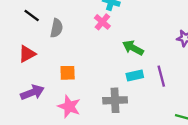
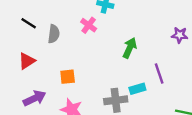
pink cross: (102, 22) -> (89, 25), moved
green arrow: (133, 48) -> (130, 48), turned 90
cyan rectangle: (135, 76) -> (137, 89), moved

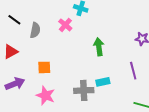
green arrow: (130, 48) -> (99, 47), turned -36
purple line: (159, 74) -> (133, 71), moved

